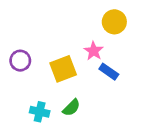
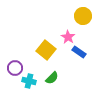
purple circle: (20, 61) -> (15, 68), moved
yellow square: (63, 69) -> (46, 50), turned -30

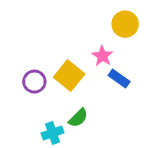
purple circle: (15, 68) -> (34, 82), moved
cyan cross: (29, 81) -> (53, 133), moved, turned -32

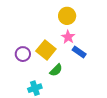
yellow circle: (125, 24) -> (67, 16), moved
green semicircle: (78, 118) -> (56, 70), moved

